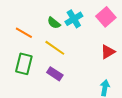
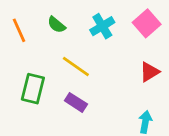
green semicircle: (54, 23) -> (57, 25), moved
orange line: (24, 33) -> (19, 30), moved, turned 36

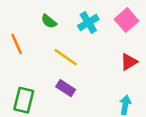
orange line: (19, 30) -> (17, 44), moved
green rectangle: (33, 89) -> (24, 100), moved

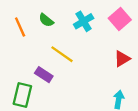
orange line: (17, 44) -> (20, 27), moved
purple rectangle: (66, 88) -> (44, 75), moved

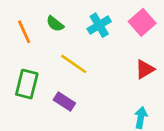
purple rectangle: (44, 75) -> (64, 101), moved
green rectangle: (22, 95) -> (27, 84), moved

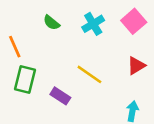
orange line: (24, 32) -> (15, 47), moved
yellow line: (74, 64) -> (89, 74), moved

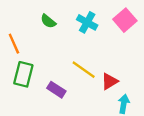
cyan cross: (93, 24) -> (87, 22), turned -30
red triangle: (136, 66) -> (110, 81), moved

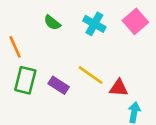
red triangle: (110, 81) -> (119, 88), turned 36
purple rectangle: (56, 90) -> (59, 85), moved

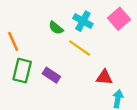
green semicircle: (52, 23) -> (56, 28), moved
yellow line: (91, 75) -> (80, 48), moved

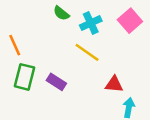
cyan cross: (83, 21) -> (91, 23), turned 36
green semicircle: (56, 28) -> (61, 13), moved

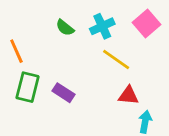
green semicircle: (61, 13) -> (65, 28), moved
yellow line: (87, 52) -> (116, 59), moved

